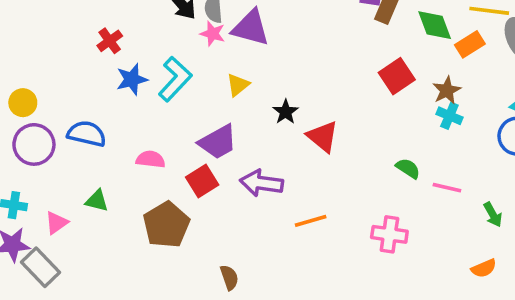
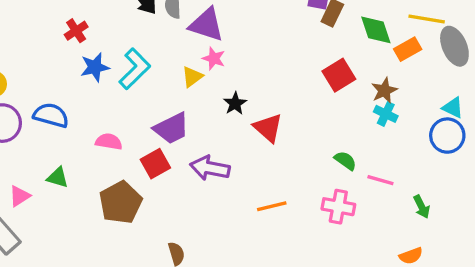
pink star: (213, 34) -> (214, 58), moved
orange line: (311, 221) -> (272, 206), moved
pink cross: (389, 234) -> (338, 207), moved

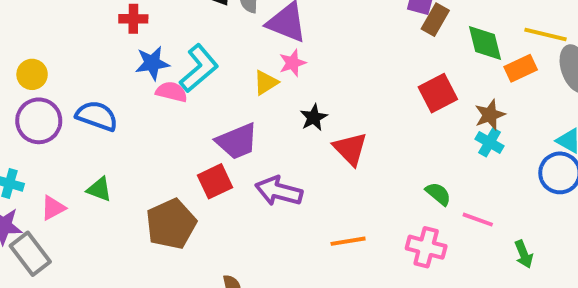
red cross: (76, 31) -> (133, 19), turned 30
pink star: (214, 58) -> (292, 63), turned 30
pink semicircle: (109, 142) -> (172, 92), moved

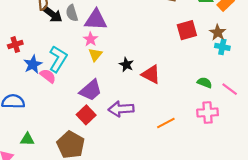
pink star: (292, 63) -> (90, 39), moved
pink semicircle: (172, 92) -> (48, 76), turned 42
red square: (438, 93) -> (187, 30), turned 30
pink line: (478, 220) -> (230, 89), turned 35

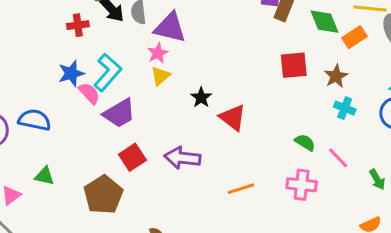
red cross: (15, 45) -> (78, 25), moved
cyan cross: (222, 47) -> (345, 108), moved
purple trapezoid: (91, 90) -> (119, 113), moved

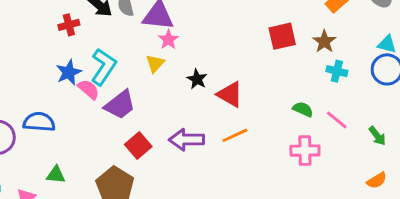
pink star: (158, 53) -> (168, 40), moved
orange line: (241, 189) -> (235, 135), moved

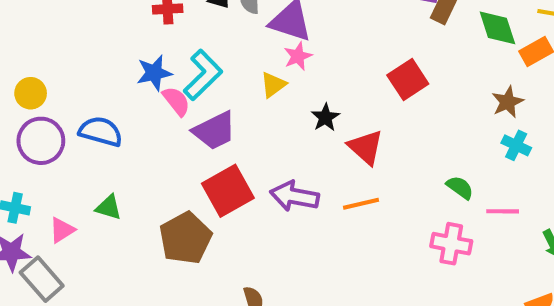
red square: (282, 36) -> (408, 80), moved, turned -32
pink line: (337, 120) -> (503, 211), turned -50
red square: (138, 146) -> (228, 191), size x1.4

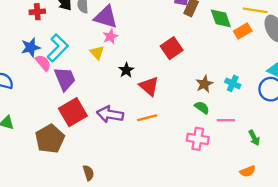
yellow triangle: (273, 85) -> (97, 53), turned -35
brown star: (508, 102) -> (204, 84), moved
purple trapezoid: (215, 131) -> (65, 79), turned -85

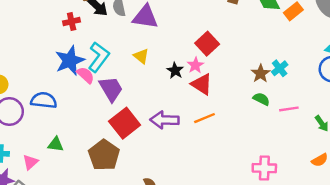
pink star: (110, 36) -> (195, 65), moved
blue star: (31, 47) -> (70, 61), size x1.4
red square: (172, 48) -> (207, 44), moved
cyan cross: (233, 83) -> (280, 68), moved, turned 35
pink cross: (198, 139) -> (264, 168), moved

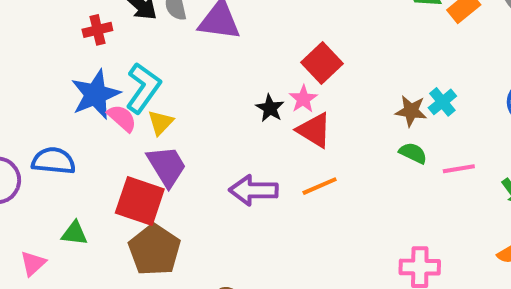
yellow triangle: (141, 56) -> (161, 123), moved, turned 35
brown star: (261, 73) -> (411, 111), turned -30
purple trapezoid: (111, 89) -> (167, 166), moved
red square: (125, 123) -> (140, 201), moved, turned -32

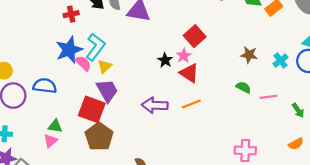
cyan cross: (442, 102) -> (281, 61), moved
brown star: (411, 111) -> (249, 55), moved
pink triangle: (33, 263) -> (51, 141), moved

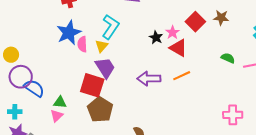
red square: (195, 36) -> (195, 22), moved
cyan L-shape: (95, 47) -> (110, 27), moved
brown star: (249, 55) -> (221, 18), moved
pink semicircle: (83, 63) -> (82, 44), turned -133
blue semicircle: (45, 86) -> (34, 88), moved, turned 30

